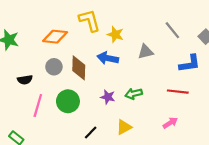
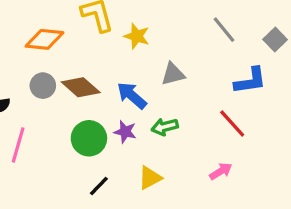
gray triangle: (146, 52) -> (173, 74), moved
blue arrow: (108, 58) -> (132, 95), moved, turned 30
brown diamond: (79, 68) -> (81, 87), turned -50
red line: (178, 92) -> (232, 123), turned 42
green circle: (68, 101) -> (89, 138), moved

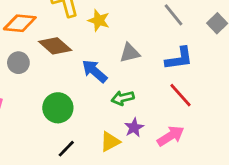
blue L-shape: (250, 81) -> (179, 58), moved
brown diamond: (81, 87) -> (55, 46), moved
purple star: (125, 132) -> (134, 128), moved, turned 30
pink arrow: (221, 171) -> (171, 136), size x1.4

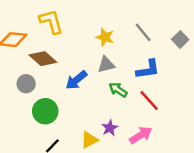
yellow star: (99, 20) -> (105, 37), moved
gray circle: (18, 63) -> (26, 84), moved
blue arrow: (95, 71) -> (76, 80), turned -80
green arrow: (123, 98) -> (118, 90), moved, turned 48

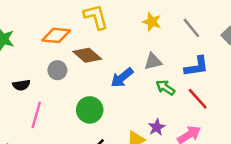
yellow star: (105, 37) -> (152, 22), moved
gray circle: (26, 84) -> (57, 70), moved

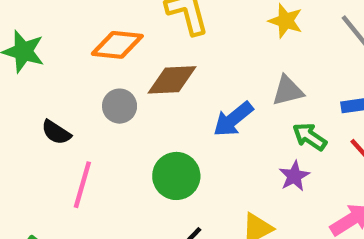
brown diamond: (87, 55) -> (172, 80), turned -44
black semicircle: (21, 85) -> (56, 132), turned 42
purple star: (157, 127) -> (294, 176), moved

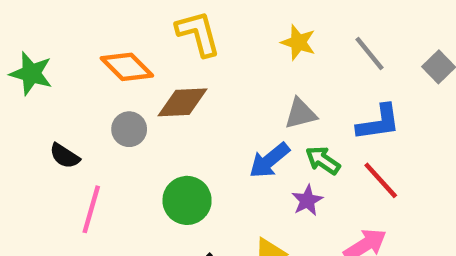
orange diamond: (117, 45) -> (127, 67), turned 39
blue arrow: (233, 119) -> (269, 160), moved

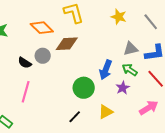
gray triangle: (301, 114) -> (131, 49), moved
black semicircle: (65, 156) -> (25, 63), moved
blue arrow: (269, 160) -> (106, 70), turned -30
green circle: (187, 200) -> (84, 88), moved

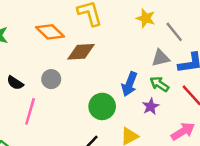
gray line: (151, 22) -> (174, 32), moved
gray circle: (43, 56) -> (51, 79), moved
black semicircle: (25, 63) -> (15, 83), moved

